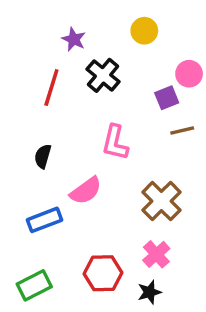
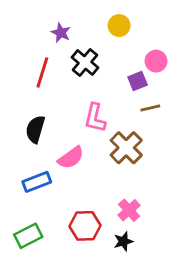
black semicircle: (43, 156) -> (35, 129), size x1.4
brown cross: (161, 201) -> (126, 148), moved

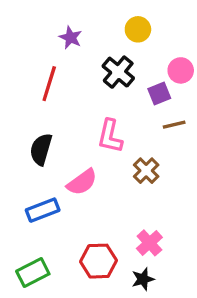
black cross: (85, 62) -> (118, 72), moved
brown cross: (126, 148) -> (146, 171), size x0.7

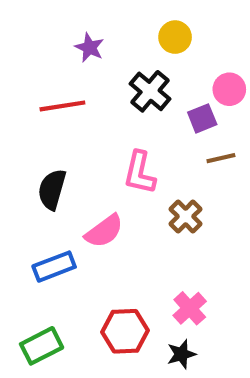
red line: (49, 84) -> (62, 106), turned 64

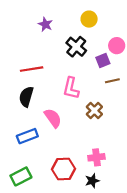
red line: (62, 106) -> (32, 69), moved
pink semicircle: (104, 231) -> (53, 118), turned -90
pink cross: (190, 308) -> (96, 157), turned 35

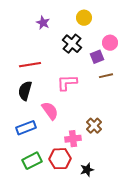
pink L-shape: (71, 88) -> (67, 83), turned 75
brown cross: (94, 111) -> (94, 126), moved
pink cross: (96, 157) -> (73, 139), moved
green rectangle: (21, 176) -> (32, 161), moved

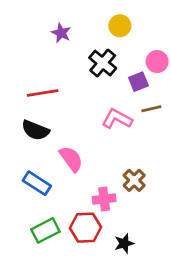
pink L-shape: (67, 83) -> (117, 119), moved, turned 30
black semicircle: (25, 91) -> (35, 130), turned -84
blue rectangle: (26, 128) -> (37, 183), turned 54

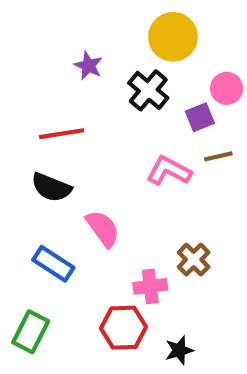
yellow circle: (120, 26) -> (173, 37), size x1.5
purple star: (61, 33) -> (88, 66), moved
green rectangle: (45, 230) -> (31, 332), moved, turned -36

